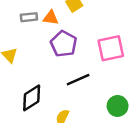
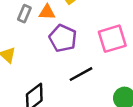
gray rectangle: (29, 17) -> (24, 14), turned -56

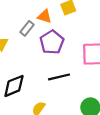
gray rectangle: (24, 14) -> (27, 28), moved

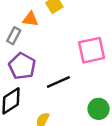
purple pentagon: (52, 42) -> (22, 66), moved

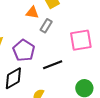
gray rectangle: (14, 36) -> (46, 26), moved

